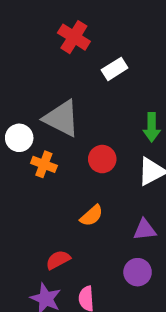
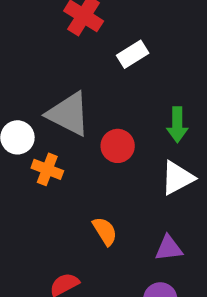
red circle: (102, 159) -> (118, 146), moved
orange semicircle: (92, 216) -> (105, 231), turned -80

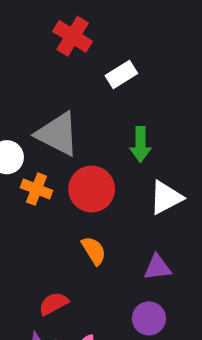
green arrow: (177, 125) -> (140, 144), moved
red circle: (118, 146) -> (92, 189), moved, size x1.4

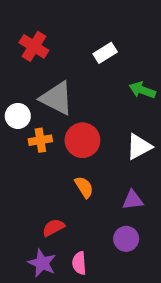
red cross: (73, 36) -> (34, 46), moved
green arrow: (140, 144) -> (142, 90), moved, turned 110
orange cross: (36, 189) -> (40, 140), turned -30

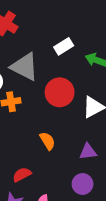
white rectangle: (105, 53) -> (64, 46), moved
red circle: (82, 140) -> (60, 92), moved

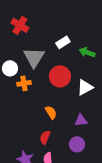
gray triangle: (25, 67) -> (34, 57), turned 35
red semicircle: (22, 175) -> (45, 137), moved, turned -40

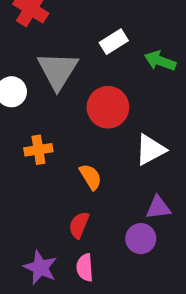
orange cross: (24, 83) -> (38, 150), moved
white triangle: (85, 87) -> (150, 150), moved
purple triangle: (81, 120) -> (158, 208), moved

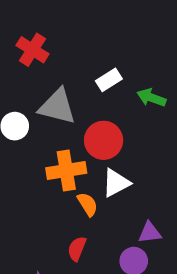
gray triangle: (58, 71) -> (57, 107), turned -48
orange cross: (38, 150) -> (66, 170), moved, size x1.5
white triangle: (150, 150) -> (116, 183), moved

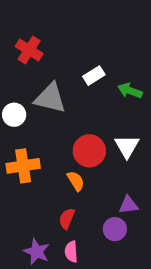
red circle: (104, 140) -> (89, 151), moved
orange cross: (66, 170) -> (23, 166), moved
white triangle: (116, 183) -> (127, 146), moved, turned -32

